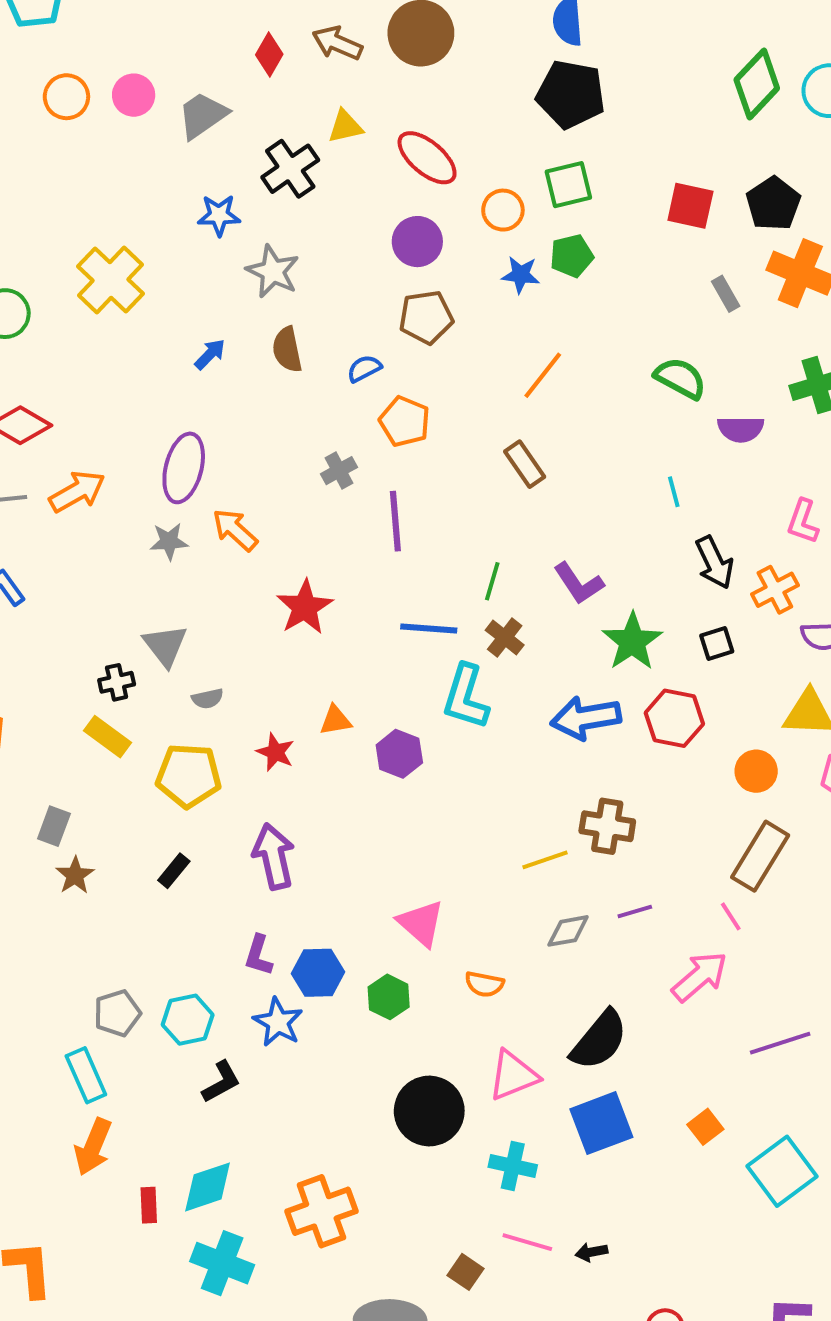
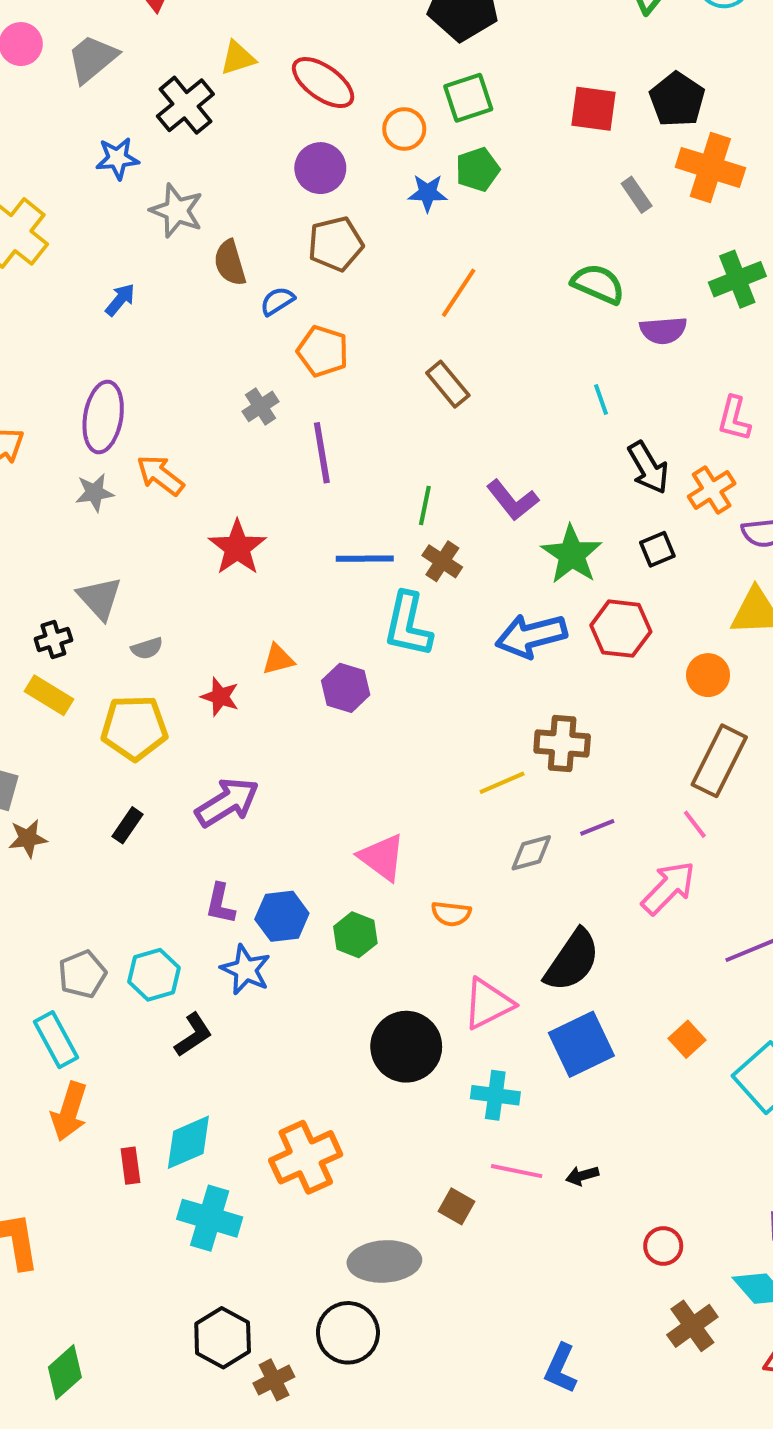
brown semicircle: (287, 350) -> (230, 263), moved
purple arrow: (274, 856) -> (227, 802), turned 76
brown star: (75, 875) -> (28, 838), turned 30

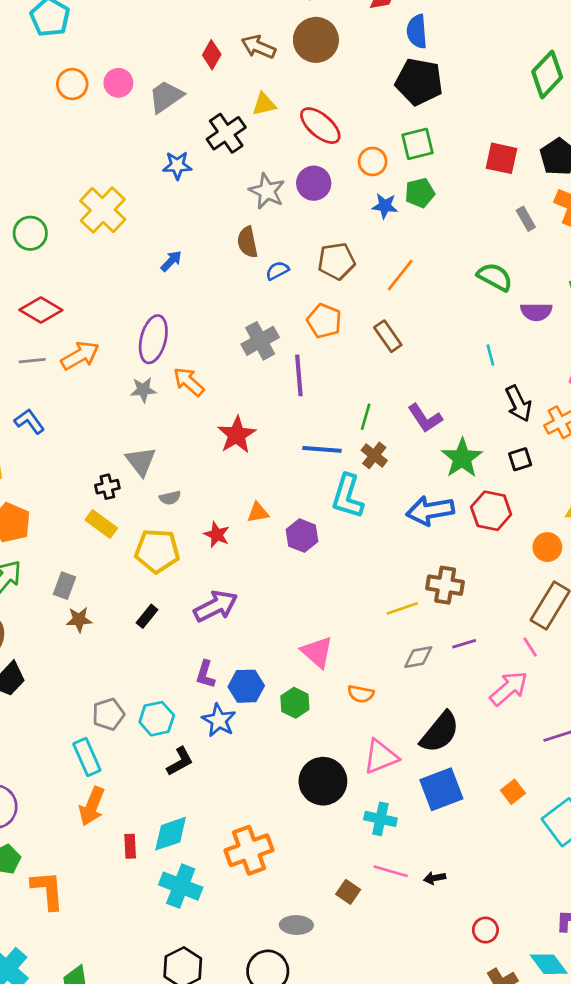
gray star: (177, 211) -> (267, 191), moved
brown pentagon: (336, 244) -> (336, 261), moved
orange pentagon: (323, 351) -> (324, 321), moved
gray cross: (260, 406) -> (260, 341), size x1.5
gray ellipse: (384, 1261) -> (296, 925), size x0.7

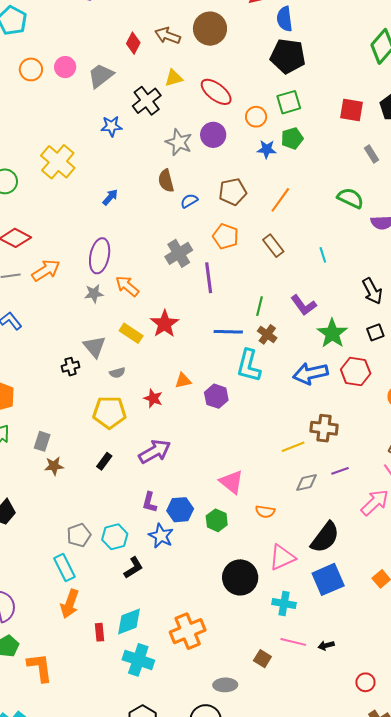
cyan line: (490, 355) -> (323, 255), moved
yellow rectangle: (101, 524) -> (131, 333), moved

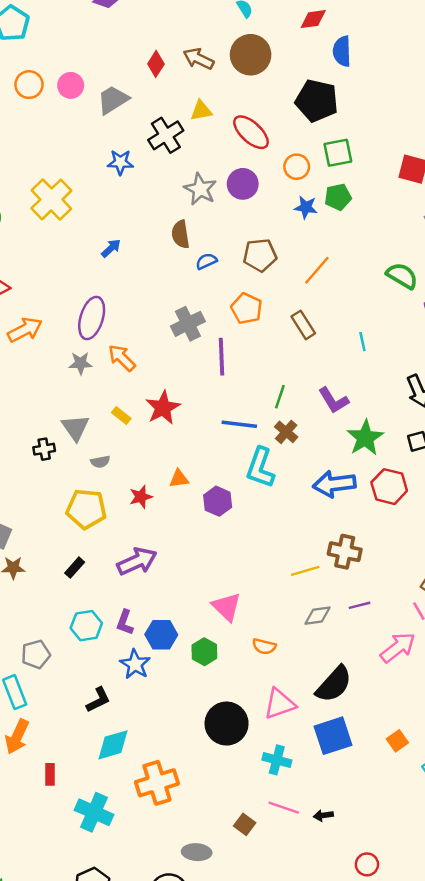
black pentagon: (288, 56) -> (317, 101), moved
yellow rectangle: (131, 333) -> (121, 415), size x0.7
red star: (153, 398) -> (141, 497), turned 30
cyan hexagon: (115, 537) -> (86, 626), moved
cyan diamond: (129, 621) -> (113, 745), moved

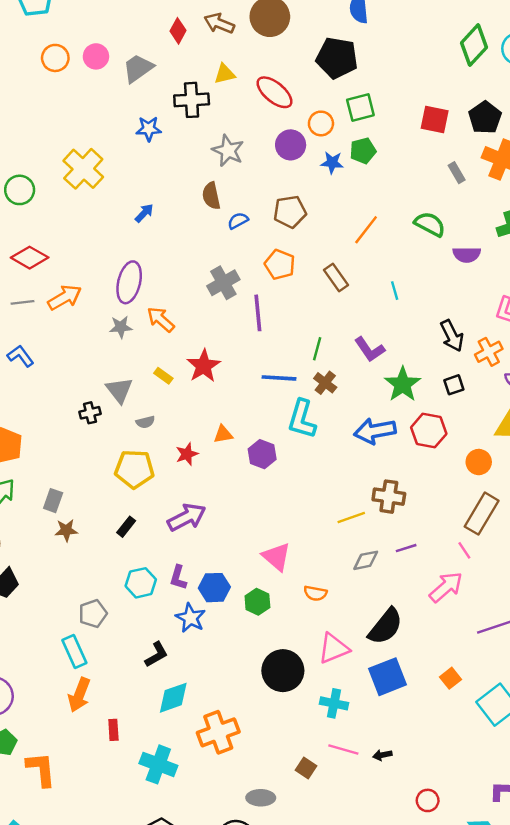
black cross: (166, 135) -> (192, 100), turned 32
purple circle: (243, 184) -> (291, 145), moved
orange line: (317, 270) -> (366, 230), moved

